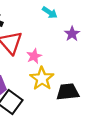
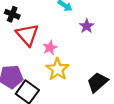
black trapezoid: (68, 92) -> (97, 82), moved, turned -35

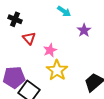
red triangle: (27, 35) -> (29, 38), size x0.6

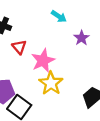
pink star: (50, 50) -> (43, 61), size x1.5

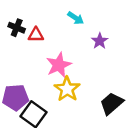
red triangle: (19, 47) -> (36, 35), moved, turned -49

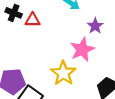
pink star: (59, 65) -> (82, 50), moved

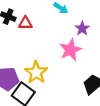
yellow star: (63, 73) -> (36, 72), moved

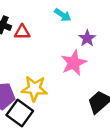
yellow star: (36, 72) -> (34, 89), turned -30

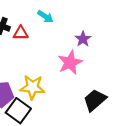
cyan arrow: (63, 15) -> (45, 17), moved

